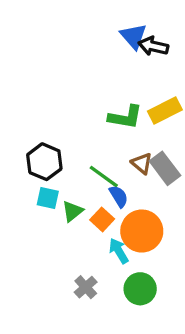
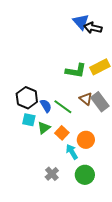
blue semicircle: (119, 196) -> (46, 106), moved
orange circle: (142, 231) -> (86, 140), size x0.7

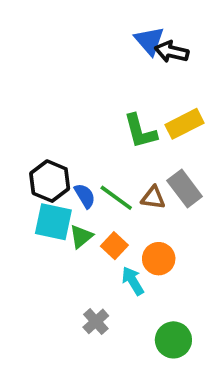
green L-shape: (76, 71) -> (140, 131), turned 65
brown triangle: (86, 99) -> (153, 198), moved, turned -32
cyan square: (29, 120) -> (53, 222), size x1.5
green circle: (85, 175) -> (173, 340), moved

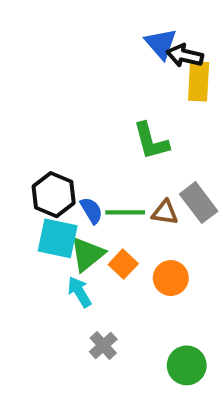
yellow rectangle: (185, 124) -> (199, 81), moved, turned -60
green line: (116, 198) -> (125, 212), turned -36
green triangle: (81, 236) -> (87, 254), size x1.4
cyan arrow: (133, 281) -> (79, 292), moved

